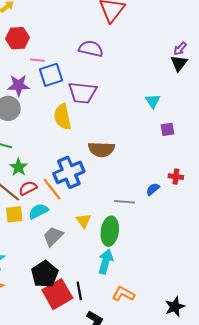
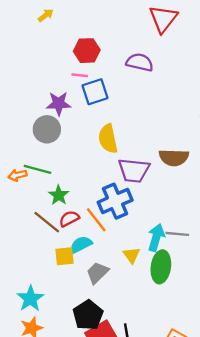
red hexagon: (17, 38) -> (87, 51), moved
purple trapezoid: (82, 93) -> (134, 170), moved
brown semicircle: (101, 149) -> (174, 158), moved
yellow square: (14, 214) -> (64, 256), moved
cyan arrow: (106, 262) -> (156, 237), moved

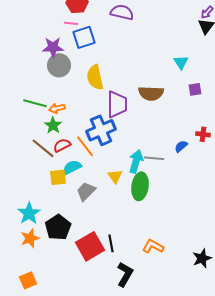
gray circle: (47, 129) -> (59, 65), moved
purple trapezoid: (134, 170) -> (117, 104), turned -96
orange arrow: (17, 175) -> (57, 108), moved
black pentagon: (88, 315) -> (58, 227), moved

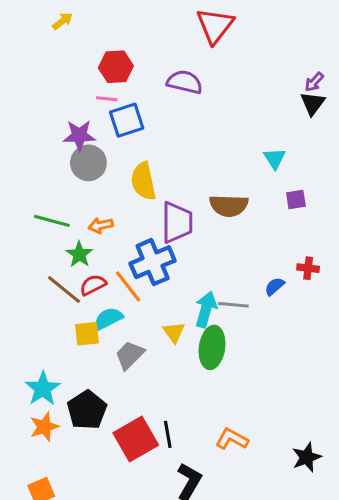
orange arrow: (57, 108) -> (101, 225), moved

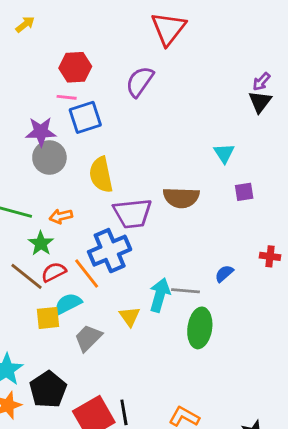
purple semicircle: (185, 82) -> (140, 82), turned -68
purple trapezoid: (177, 222) -> (133, 213), turned 84
red cross: (308, 268) -> (270, 256), moved
green ellipse: (212, 347) -> (200, 328), moved

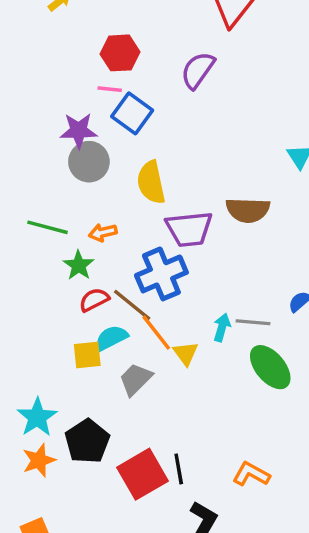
blue square: (85, 117) -> (132, 113), turned -36
orange line: (87, 274) -> (156, 333), moved
brown line: (27, 276) -> (132, 305), moved
cyan arrow: (160, 295) -> (222, 327), size x0.7
green ellipse: (200, 328) -> (270, 367), turned -48

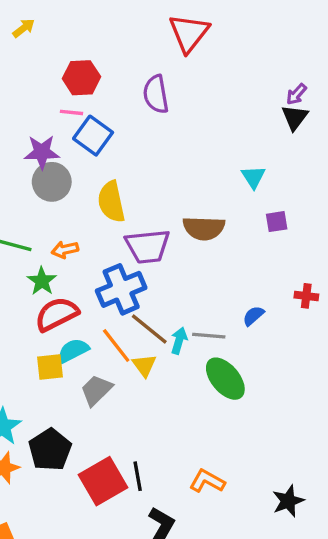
purple semicircle: (198, 70) -> (156, 94), turned -45
red semicircle: (94, 300) -> (57, 314), size x1.5
brown line: (132, 305) -> (149, 329), moved

